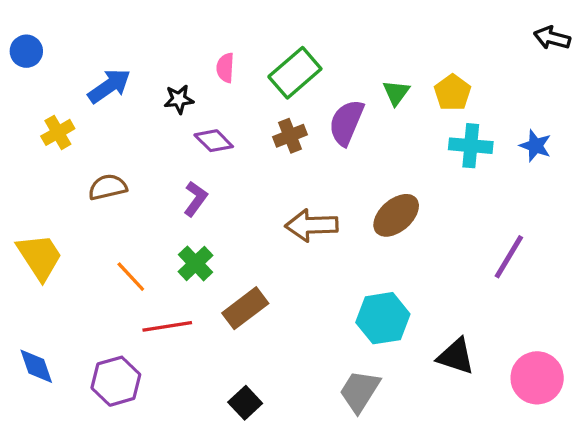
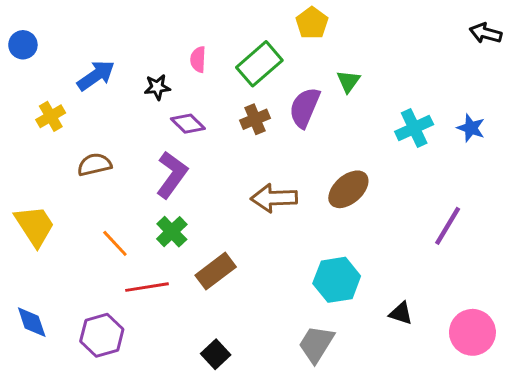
yellow pentagon: (453, 93) -> (312, 23), moved
cyan cross: (471, 146) -> (414, 128), turned -30
purple L-shape: (195, 199) -> (172, 175), size x1.5
black triangle: (456, 356) -> (401, 313), size x0.7

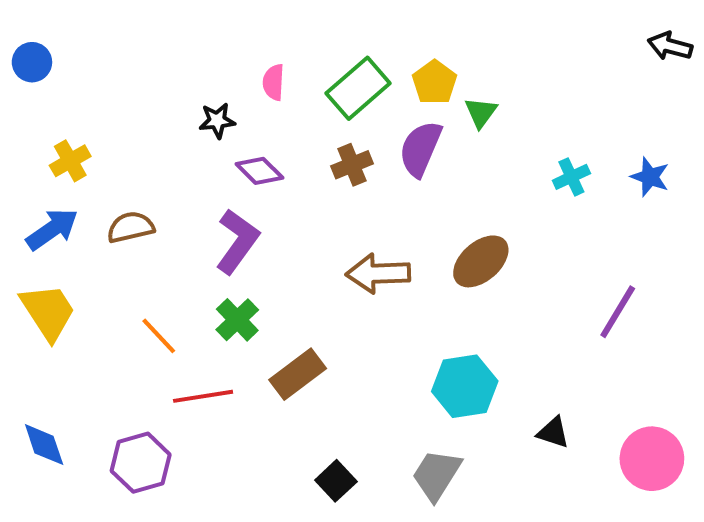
yellow pentagon: (312, 23) -> (435, 82), moved
blue arrow: (96, 75) -> (52, 229), moved
cyan cross: (414, 128) -> (571, 177), size x0.7
black square: (216, 354) -> (336, 481), moved

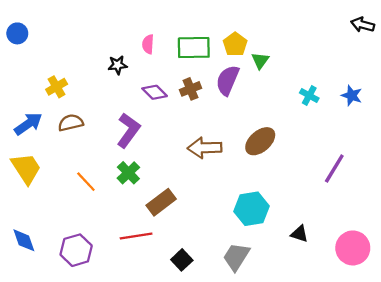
green rectangle: (358, 88) -> (194, 48), turned 40
yellow cross: (70, 161) -> (57, 87), moved
purple diamond: (259, 171) -> (155, 92), moved
cyan cross: (571, 177) -> (309, 95), turned -36
red line: (203, 396) -> (136, 236), moved

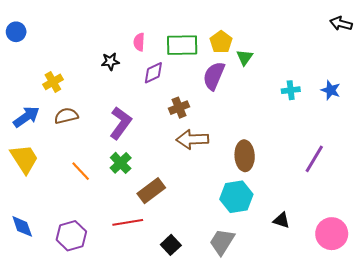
brown cross: (190, 89) -> (179, 108), moved
purple diamond: (155, 92) -> (153, 73), moved, turned -70
cyan cross: (309, 95) -> (291, 90), turned -36
brown ellipse: (260, 141) -> (245, 156), moved, turned -52

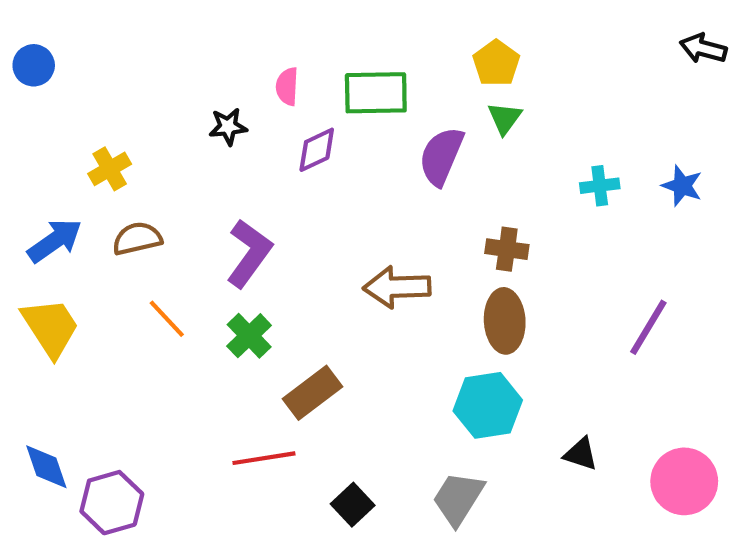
yellow pentagon: (221, 42) -> (496, 63), moved
brown cross: (179, 108) -> (507, 249), moved, turned 30
orange line: (81, 171) -> (167, 319), moved
purple hexagon: (71, 236) -> (112, 503), moved

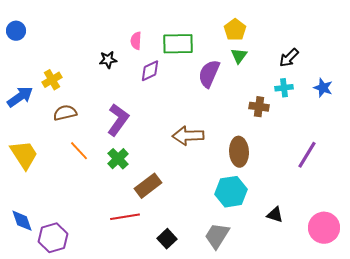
black arrow: (703, 48) -> (289, 58), moved, turned -60
blue arrow: (55, 241) -> (20, 97), moved
brown cross: (507, 249) -> (259, 107), moved

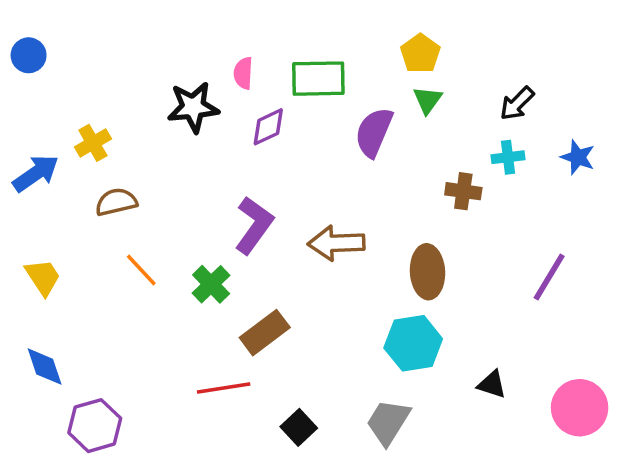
black star: (108, 60) -> (193, 107), size x1.6
purple L-shape: (118, 120) -> (254, 225), moved
yellow trapezoid: (24, 155) -> (43, 277), size x0.7
blue diamond: (22, 221) -> (45, 367), moved

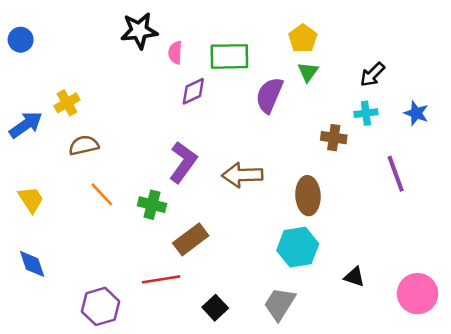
black star: (193, 107) -> (139, 31), moved
purple line: (549, 277) -> (396, 174), moved, turned -51
green cross: (211, 284) -> (152, 205), turned -32
purple hexagon: (95, 426) -> (100, 306), moved

